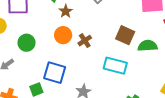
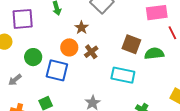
brown star: (66, 11) -> (82, 28), moved
blue square: (55, 73) -> (57, 70), moved

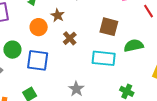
orange circle: (69, 47) -> (39, 27), moved
green semicircle: (154, 54) -> (134, 46), moved

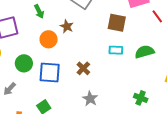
brown square: (109, 27) -> (117, 23), moved
brown cross: (70, 38) -> (83, 68), moved
cyan rectangle: (104, 58) -> (116, 50), moved, size x0.6

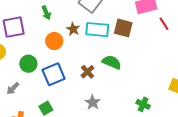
cyan rectangle: (116, 50) -> (97, 30), moved, size x1.6
green semicircle: (145, 52) -> (112, 62), moved, turned 36
blue square: (50, 73) -> (54, 74), turned -30

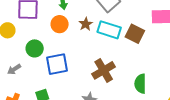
orange circle: (54, 41) -> (60, 24), moved
green semicircle: (112, 62) -> (140, 84), moved, turned -126
brown cross: (87, 72) -> (104, 70), moved, size x1.6

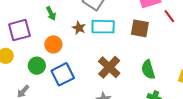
orange circle: (60, 24) -> (53, 44), moved
brown square: (135, 34) -> (140, 28), moved

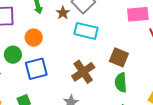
brown star: (79, 28) -> (63, 13), moved
brown square: (140, 28) -> (119, 57), moved

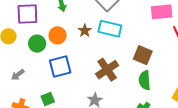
brown star: (63, 13) -> (85, 31), moved
green circle: (13, 55) -> (37, 44), moved

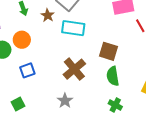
brown star: (85, 31) -> (48, 15), moved
blue square: (60, 67) -> (27, 70), size x0.7

